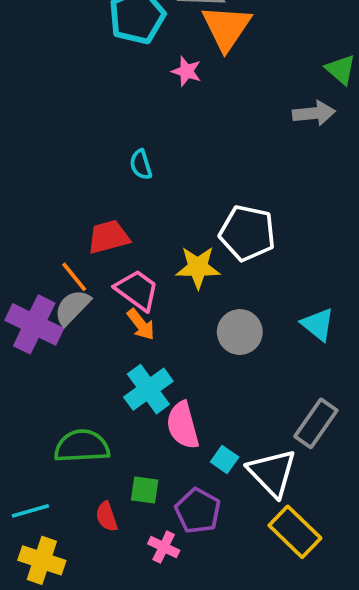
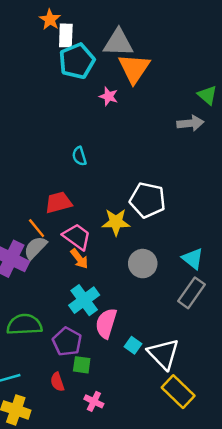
gray rectangle: (316, 423) -> (192, 293), moved
pink semicircle: (183, 425) -> (106, 323), turned 32
green semicircle: (82, 446) -> (24, 325), moved
purple pentagon: (198, 511) -> (67, 342), moved

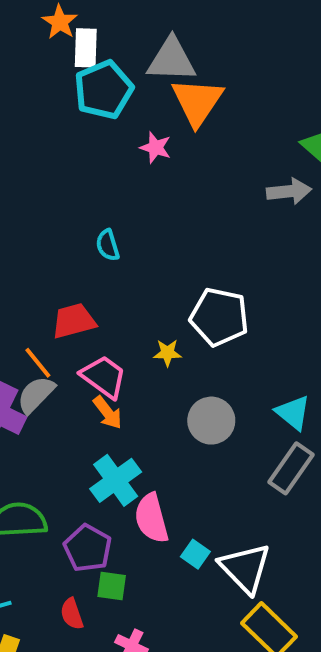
yellow star: (116, 222) -> (167, 353), size x0.6
pink semicircle: (106, 323) -> (151, 518), turned -32

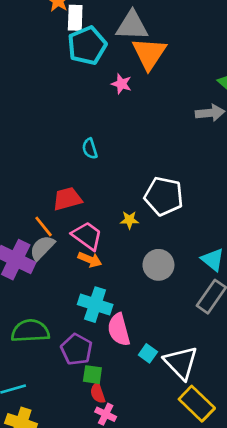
orange arrow: (108, 413) -> (90, 260), turned -30
cyan cross: (116, 480) -> (95, 305), turned -36
red semicircle: (72, 614) -> (98, 393), moved

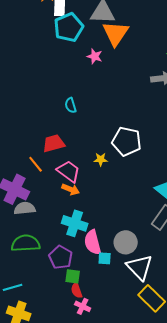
gray semicircle: (42, 248) -> (25, 208), moved, turned 40
gray circle: (158, 265) -> (126, 242), moved
cyan square: (148, 353) -> (105, 258), moved, turned -32

